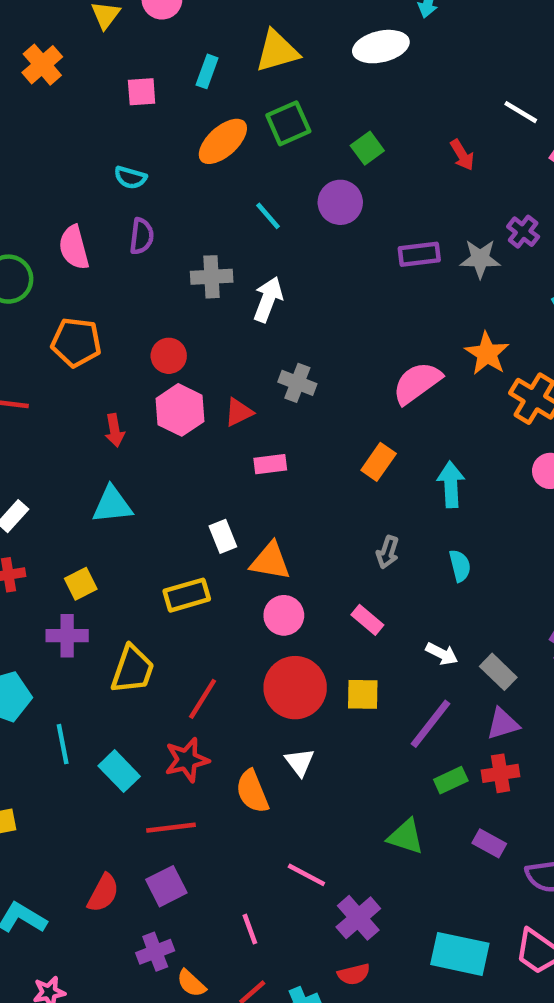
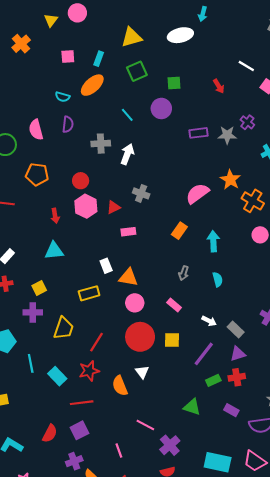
cyan rectangle: (207, 71) -> (99, 59), moved
orange ellipse: (223, 141) -> (92, 85), moved
green square: (367, 148) -> (174, 83), turned 32

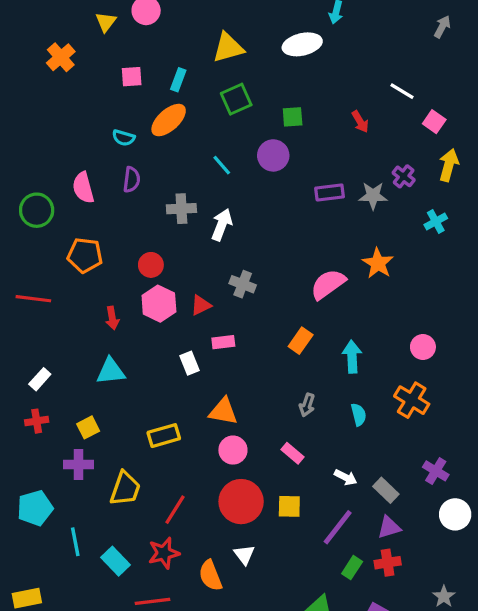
orange cross: (253, 201) -> (412, 400), moved
white rectangle: (106, 266) -> (190, 363), moved
green rectangle: (213, 380) -> (352, 568), turned -32

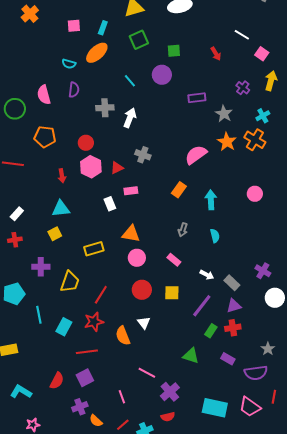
gray star: (373, 196) -> (224, 114), moved, turned 30
orange cross: (412, 400) -> (255, 140), moved
yellow square: (88, 427) -> (55, 234), moved
red circle: (241, 502) -> (142, 290), size x0.7
cyan rectangle: (115, 561) -> (64, 327), turned 72

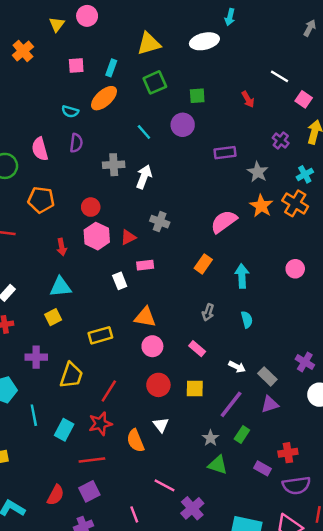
red cross: (233, 328) -> (288, 453), moved
gray star: (268, 349) -> (210, 438), moved

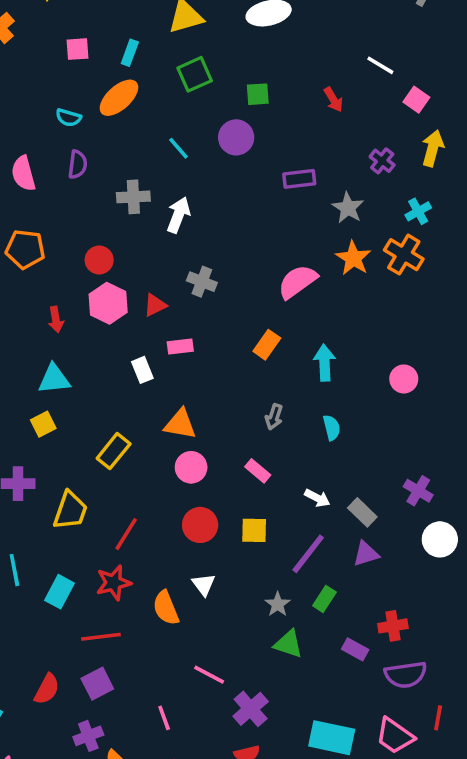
pink circle: (295, 269) -> (404, 379), moved
yellow rectangle: (100, 335) -> (114, 451), turned -35

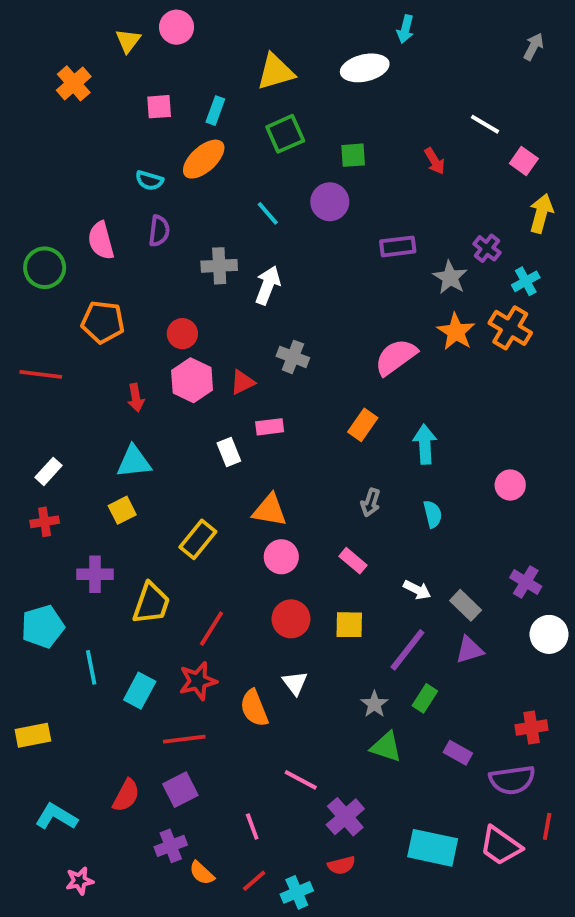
purple cross: (382, 161) -> (487, 248), moved
pink circle: (404, 379) -> (510, 485), moved
red cross: (393, 626) -> (532, 728), moved

